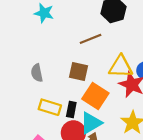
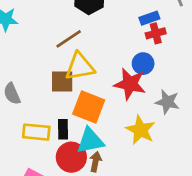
yellow triangle: (121, 67) -> (80, 67), moved
cyan triangle: (91, 123) -> (90, 141), turned 30

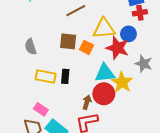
yellow triangle: (80, 67) -> (104, 29), moved
orange square: (89, 107) -> (86, 47), moved, size x0.6
cyan triangle: (90, 141) -> (105, 73), moved
red circle: (71, 157) -> (104, 94), moved

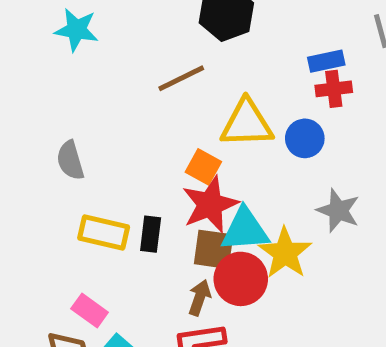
brown square: (68, 41) -> (214, 249), moved
red star: (117, 48) -> (210, 205), moved, turned 30

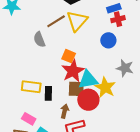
yellow triangle: (247, 124) -> (77, 21), moved, turned -40
gray semicircle: (70, 160) -> (39, 40), moved
black rectangle: (151, 234) -> (48, 93), moved
brown arrow: (200, 298) -> (65, 111), moved

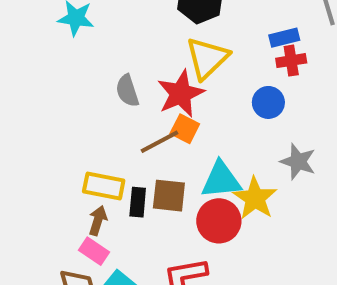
brown line: (56, 21) -> (159, 142), moved
red star: (73, 71) -> (181, 94), moved
brown square: (76, 89) -> (169, 196), moved
brown arrow: (65, 111) -> (98, 221), moved

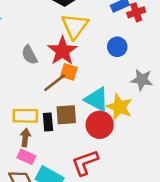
red cross: (291, 61) -> (136, 12), moved
cyan triangle: (221, 180) -> (97, 99), turned 44

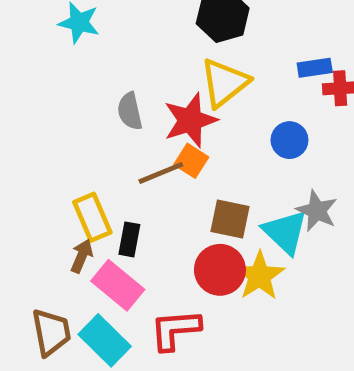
cyan triangle: (97, 99) -> (285, 232), moved
yellow star: (119, 107) -> (259, 276), moved
brown square: (66, 115) -> (230, 219), moved
yellow rectangle: (25, 116) -> (92, 217), turned 50
pink rectangle: (26, 157) -> (118, 285), moved, size x1.5

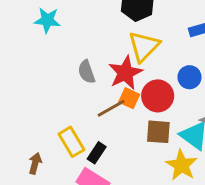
black rectangle: (129, 239) -> (97, 153), turned 30
brown arrow: (82, 256) -> (35, 163), moved
red circle: (220, 270) -> (158, 96), moved

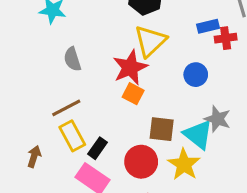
gray semicircle: (86, 72) -> (72, 59), moved
red circle: (158, 96) -> (141, 162), moved
brown line: (111, 108) -> (66, 108), moved

